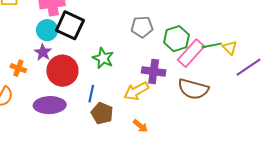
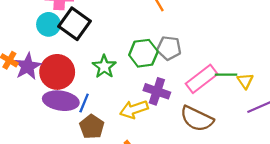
gray pentagon: (142, 27) -> (169, 48), moved
green hexagon: (176, 39) -> (143, 53), moved
purple star: (43, 52) -> (28, 66), moved, size x1.4
purple ellipse: (50, 105) -> (61, 101), moved

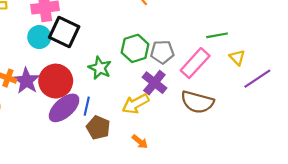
gray pentagon: (169, 48) -> (162, 52), moved
green line: (226, 75) -> (217, 35), moved
purple cross: (157, 91) -> (154, 83), turned 30
purple ellipse: (61, 101) -> (64, 108), turned -40

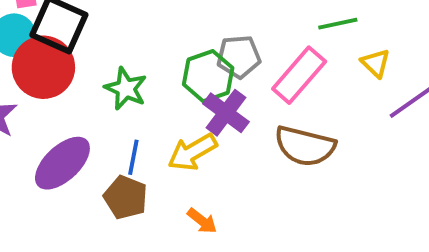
green hexagon: (135, 48) -> (208, 76), moved
red circle: (56, 81) -> (43, 67), moved
blue line: (87, 106) -> (133, 157), moved

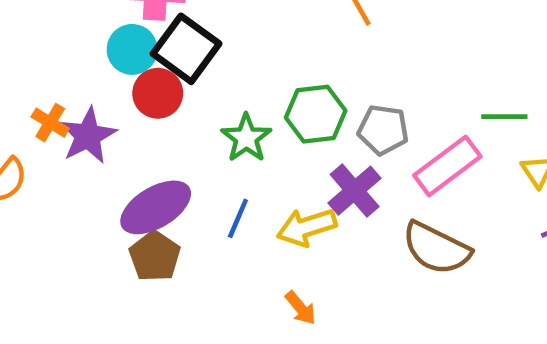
red circle: (43, 67) -> (158, 93), size x0.7
green hexagon: (208, 76) -> (316, 114), moved
brown pentagon: (126, 197) -> (155, 256), moved

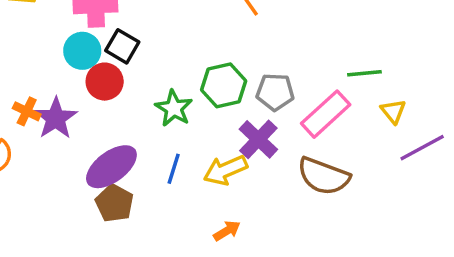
black square: (186, 49) -> (122, 46), size x0.7
orange arrow: (301, 308) -> (227, 231), turned -76

